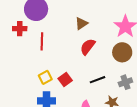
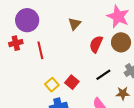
red semicircle: (88, 47) -> (96, 44), moved

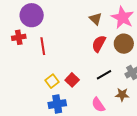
brown triangle: (75, 24) -> (96, 19), moved, turned -32

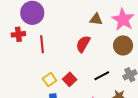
brown triangle: (96, 19) -> (96, 19), turned -40
red semicircle: (99, 44) -> (83, 44), moved

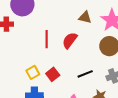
red line: (42, 44) -> (47, 39), moved

